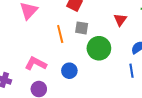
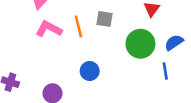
green circle: (99, 48) -> (140, 44), moved
pink L-shape: (36, 64) -> (49, 29), moved

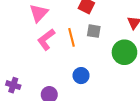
pink L-shape: (49, 29) -> (46, 40), turned -65

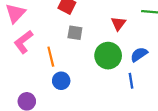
orange line: (71, 37) -> (51, 57), moved

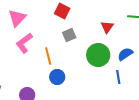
gray square: (75, 33) -> (69, 35), turned -32

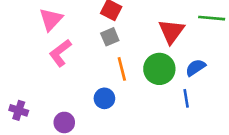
red triangle: (107, 27) -> (171, 31), size x1.5
gray square: (69, 35) -> (110, 37), moved
orange line: (48, 56) -> (122, 69), moved

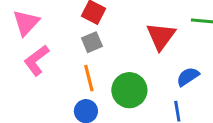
orange line: (122, 69) -> (89, 78), moved
green circle: (159, 69) -> (129, 90), moved

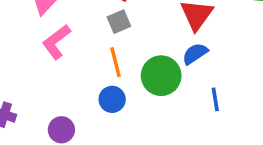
blue semicircle: (188, 77) -> (195, 54), moved

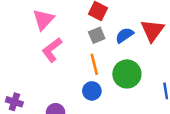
blue semicircle: (195, 54) -> (125, 35), moved

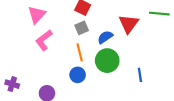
blue semicircle: (125, 35) -> (105, 37), moved

